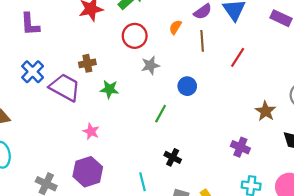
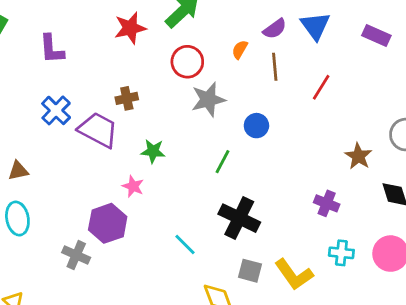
gray star: (150, 65) -> (208, 100), size x1.4
green star: (109, 89) -> (153, 151), moved
black cross: (173, 157) -> (239, 218), size x1.8
purple hexagon: (88, 172) -> (108, 223), moved
cyan line: (143, 182) -> (185, 244), moved, turned -30

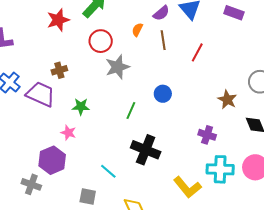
blue circle: (256, 126) -> (163, 94), moved
cyan cross: (341, 253) -> (220, 169), size x1.5
gray square: (250, 271) -> (88, 197), moved

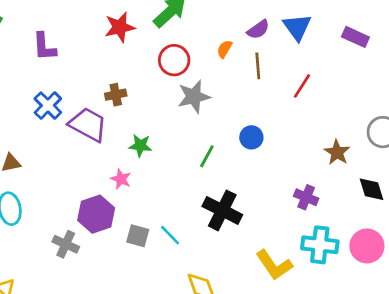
gray square: (88, 197) -> (138, 236), moved

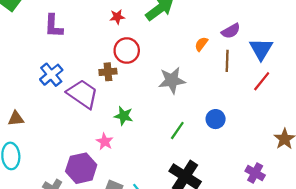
red star: (120, 27) -> (117, 17), size x0.6
blue triangle: (297, 27) -> (261, 49), moved
red circle: (174, 60) -> (127, 51), moved

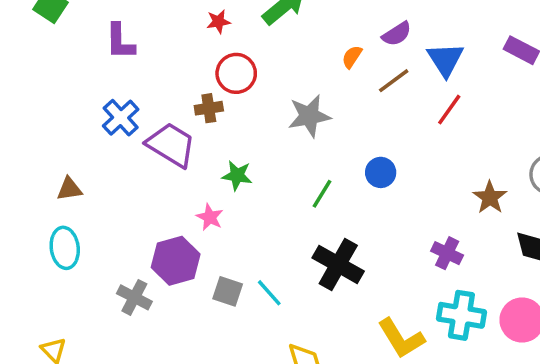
brown line: (227, 61) -> (394, 81), turned 55

